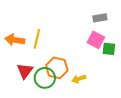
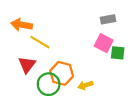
yellow line: (37, 39) -> (40, 42), turned -72
orange arrow: (15, 40) -> (22, 25), moved
red triangle: (25, 71) -> (27, 65), moved

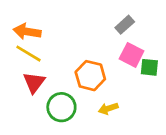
gray rectangle: (108, 19) -> (125, 25), moved, turned -32
yellow line: (40, 42) -> (28, 54), moved
orange hexagon: (62, 73) -> (90, 76), moved

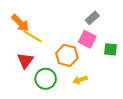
orange arrow: (27, 32) -> (20, 23), turned -144
yellow line: (28, 54) -> (32, 36), moved
pink square: (132, 55) -> (87, 39), moved

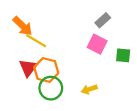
orange hexagon: (67, 55) -> (46, 70), moved

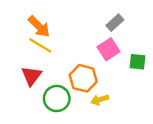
orange arrow: (23, 26) -> (39, 26), moved
pink square: (97, 44) -> (109, 49), turned 30
orange hexagon: (46, 70) -> (83, 78), moved

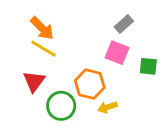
pink square: (109, 49) -> (117, 53), turned -35

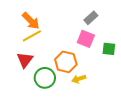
yellow line: (43, 49) -> (32, 36), turned -60

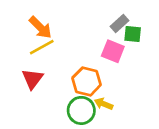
green square: (109, 49) -> (133, 34), moved
green circle: (45, 78) -> (81, 110), moved
yellow arrow: (79, 79) -> (104, 104), turned 40

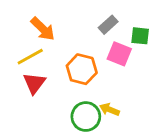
gray rectangle: (119, 23) -> (108, 25), moved
yellow line: (42, 47) -> (30, 57), moved
orange hexagon: (87, 81) -> (82, 69), moved

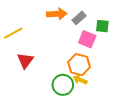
orange arrow: (43, 29) -> (57, 14), moved, turned -48
yellow line: (30, 57) -> (13, 33), moved
orange hexagon: (82, 69) -> (79, 65), moved

